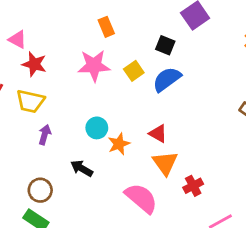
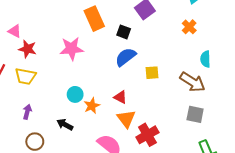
orange rectangle: (106, 27) -> (94, 19), moved, size x1.6
yellow square: (134, 71) -> (152, 73), moved, turned 32
purple arrow: (45, 135) -> (27, 112), moved
red cross: (193, 186) -> (147, 135), size x1.5

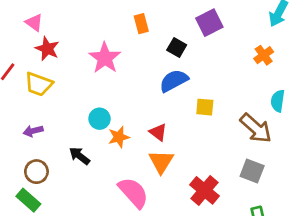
orange rectangle: (94, 19) -> (141, 24), size x0.6
pink star: (71, 49) -> (105, 58), turned 30
purple arrow: (27, 112) -> (33, 131), turned -128
red cross: (147, 135) -> (204, 190), moved, turned -30

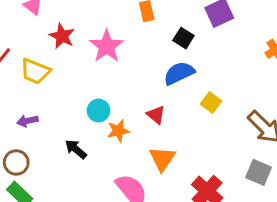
red star: (47, 49) -> (62, 36), moved
yellow square: (205, 107) -> (211, 102), turned 30
red triangle: (158, 132) -> (156, 115), moved
brown circle: (36, 172) -> (16, 162), moved

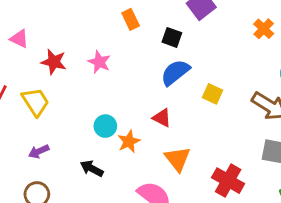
pink star: (107, 46) -> (99, 62), size x0.7
yellow trapezoid: (35, 71) -> (35, 102), turned -132

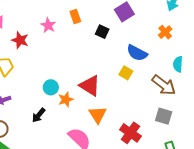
pink star: (99, 62) -> (48, 25), moved
blue semicircle: (175, 72) -> (137, 53), moved, turned -120
red triangle: (162, 118) -> (90, 86), size x1.6
black arrow: (92, 168) -> (39, 115), turned -84

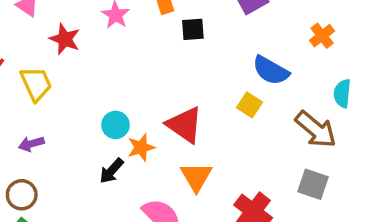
black square: (102, 32) -> (193, 29), moved, turned -32
black arrow: (39, 115) -> (112, 171), moved

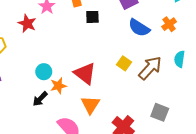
red star: (65, 39) -> (27, 23), moved
blue semicircle: (271, 70) -> (139, 28), moved
brown arrow: (316, 129) -> (150, 68), moved, turned -90

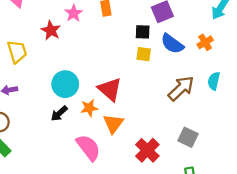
black square: (92, 17) -> (143, 32), moved
yellow square: (124, 63) -> (144, 54), moved, turned -32
cyan circle: (44, 72) -> (65, 84), size x1.5
orange star: (58, 86) -> (89, 108), moved

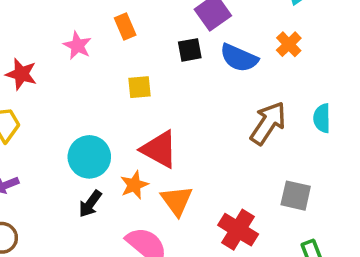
red star: (51, 30) -> (21, 74), moved
yellow square: (144, 54) -> (139, 87), moved
cyan semicircle: (214, 81) -> (322, 118), moved

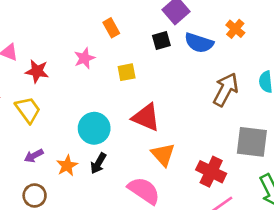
pink star: (77, 46) -> (84, 58), moved, turned 30
orange star: (134, 185) -> (67, 166), moved
gray square: (296, 196) -> (252, 142), size x1.4

